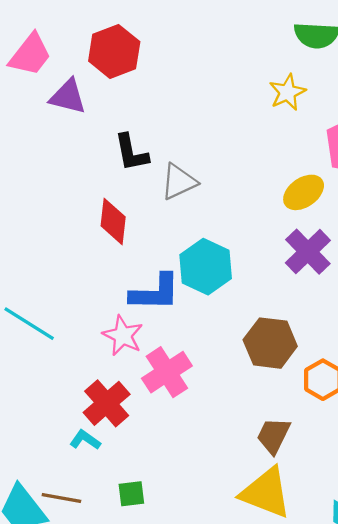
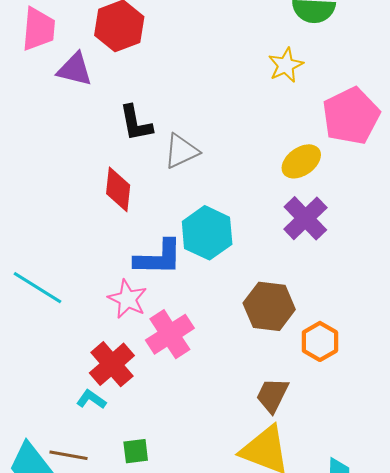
pink trapezoid: (30, 55) -> (38, 29), turned -33

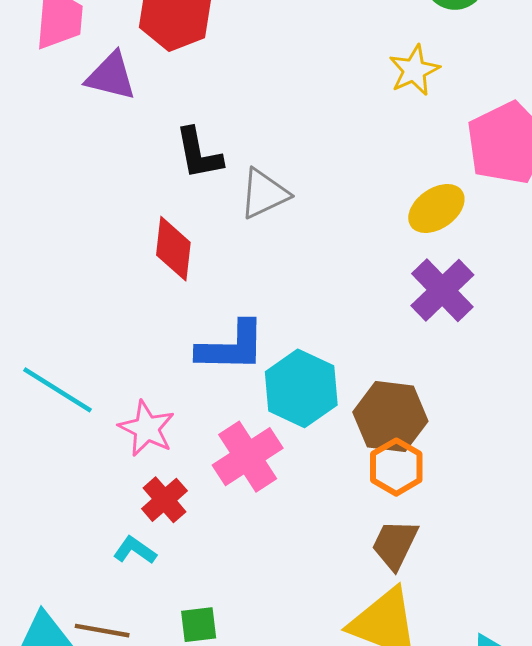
cyan hexagon: (207, 233) -> (301, 388), moved
pink star: (127, 299) -> (147, 428), moved
orange hexagon: (320, 341) -> (396, 467), moved
red cross: (112, 364) -> (164, 500), size x0.7

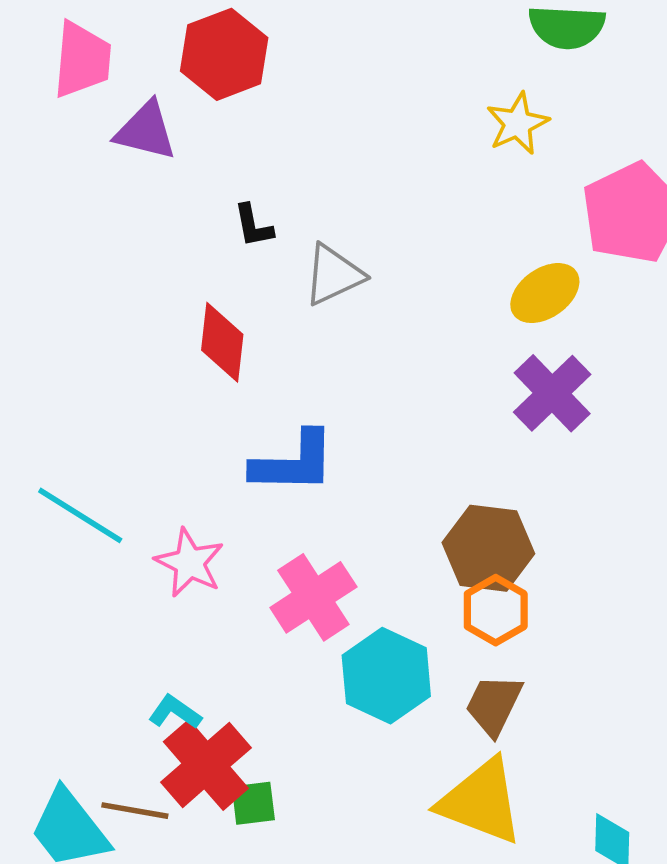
black L-shape: (199, 154) -> (253, 226), size x0.7
cyan hexagon: (301, 388) -> (386, 676), moved
red cross: (164, 500) -> (206, 765), moved, size x1.6

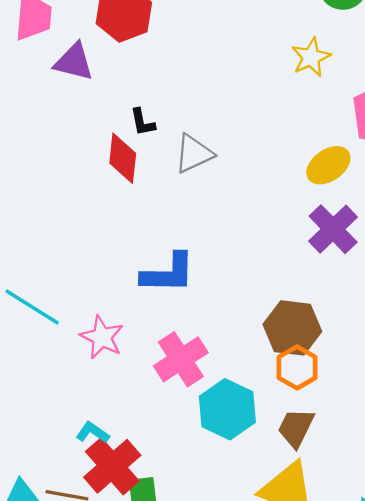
red diamond: (222, 342) -> (123, 158), moved

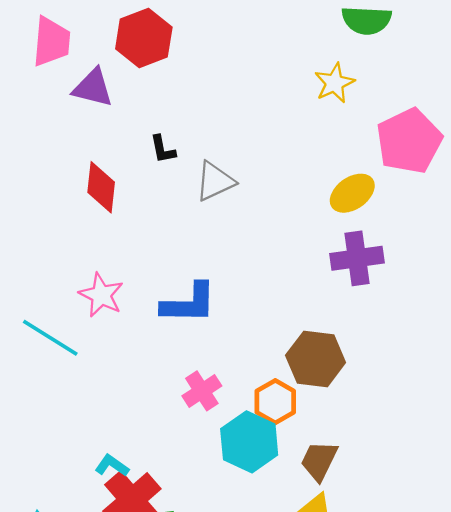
red diamond: (123, 158) -> (101, 187), moved
purple cross: (333, 229) -> (357, 258), turned 36
pink star: (102, 337) -> (101, 295), moved
pink cross: (181, 359) -> (202, 391), size x0.7
orange hexagon: (297, 367) -> (275, 402), moved

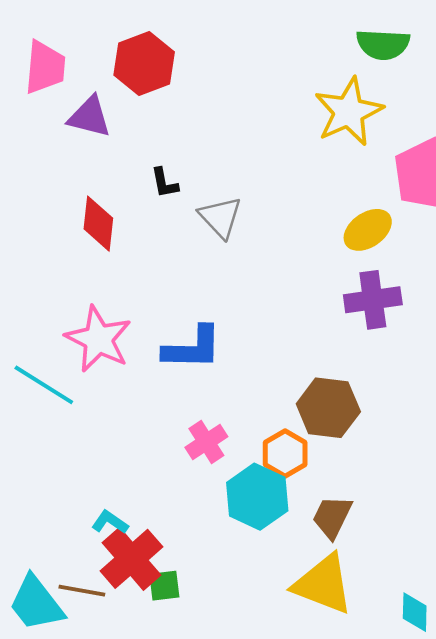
yellow star: (334, 83) -> (349, 112), size x1.6
gray triangle: (215, 181) -> (220, 217), turned -48
pink star: (101, 295) -> (98, 339), size x1.4

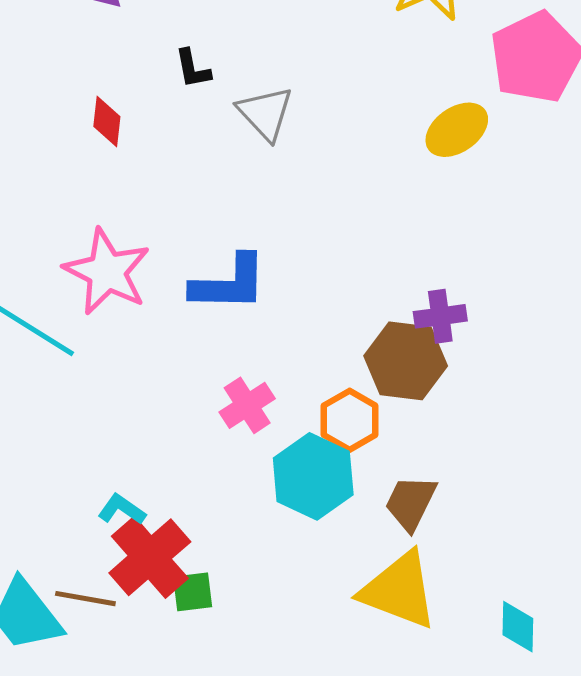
red diamond: (98, 224) -> (107, 122), size x0.7
purple cross: (373, 300) -> (440, 316), moved, size x0.7

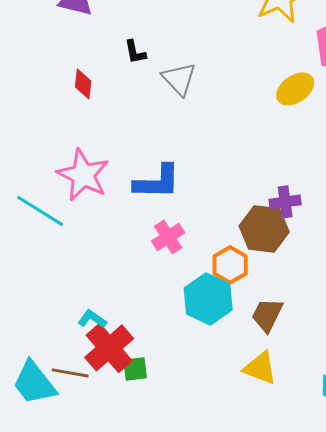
pink cross: (247, 405) -> (168, 237), moved
yellow triangle: (399, 590) -> (260, 368), size x0.7

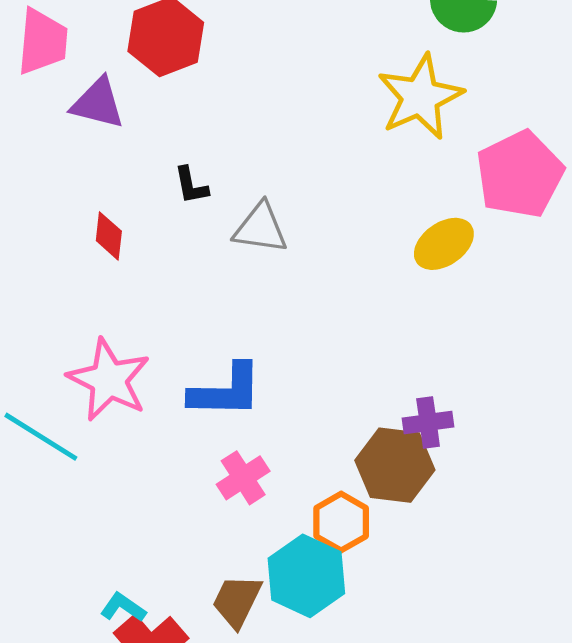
gray triangle: (179, 79) -> (261, 228), turned -39
brown trapezoid: (267, 315) -> (237, 601), moved

